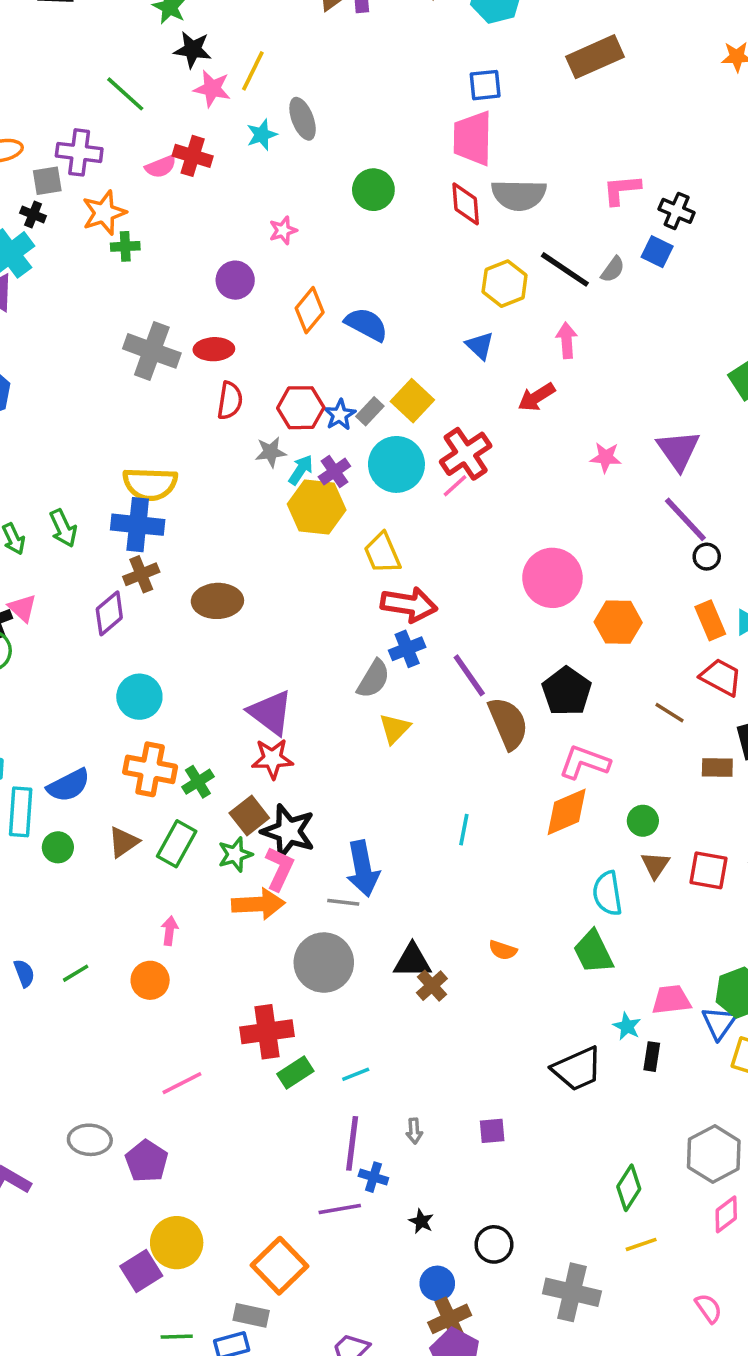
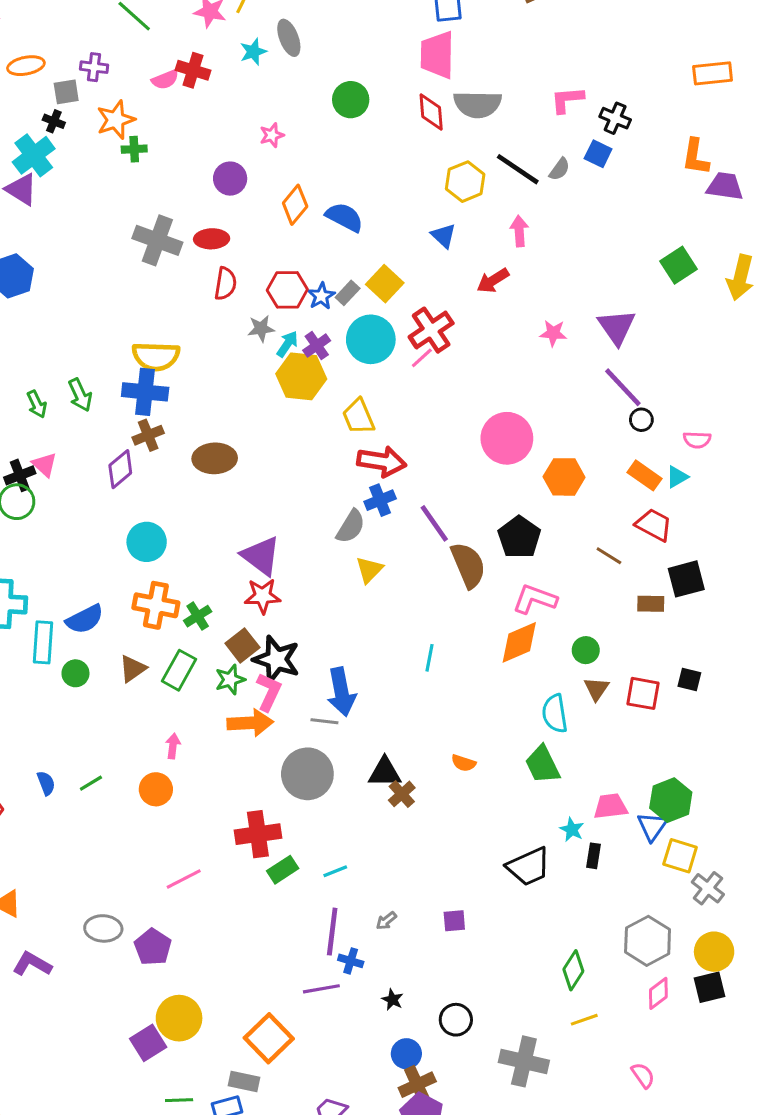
purple cross: (79, 152) -> (94, 67), size x0.7
orange rectangle: (710, 620) -> (644, 475), turned -32
gray arrow: (414, 1131) -> (386, 921), turned 55

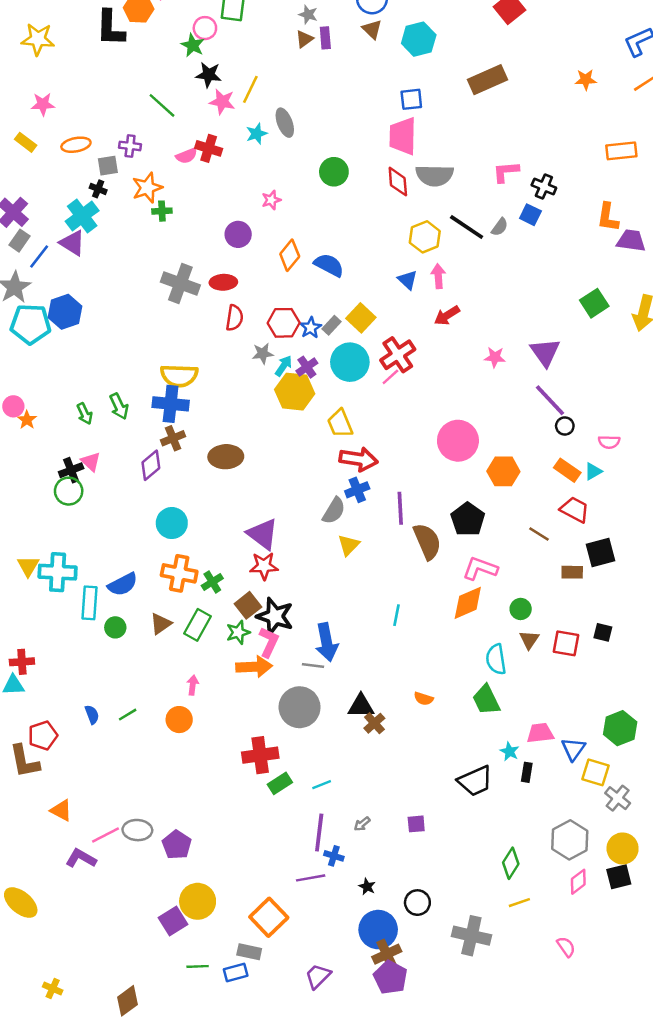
pink arrow: (519, 231) -> (438, 276), moved
purple line: (434, 523) -> (400, 508), turned 32
green hexagon: (671, 800) -> (620, 728), moved
pink line: (184, 879) -> (105, 835), moved
blue circle: (406, 1054) -> (378, 930), size x1.6

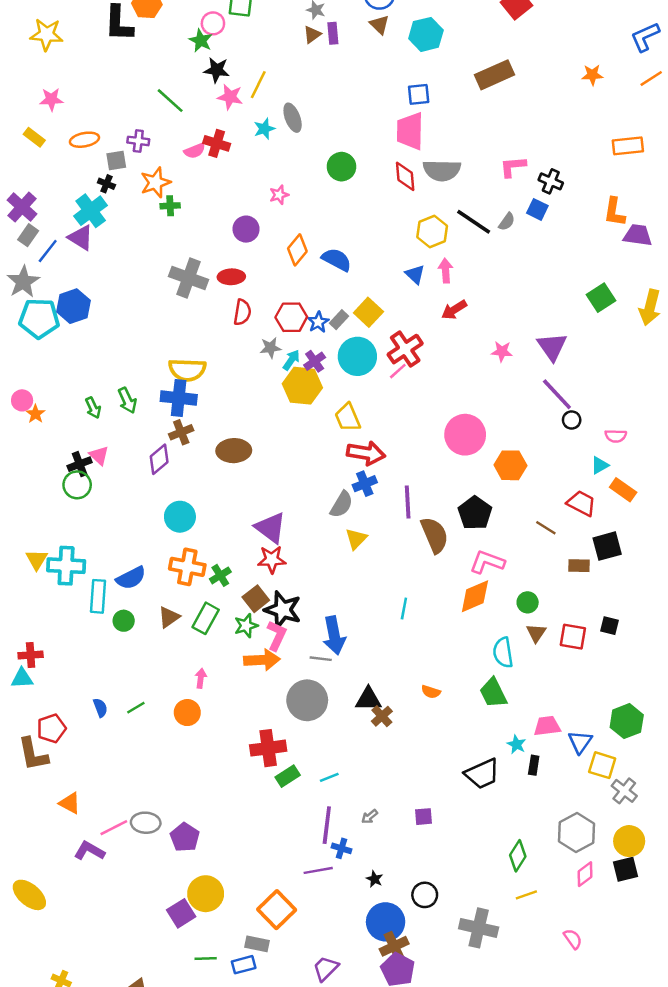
orange rectangle: (567, 470) -> (623, 490), moved

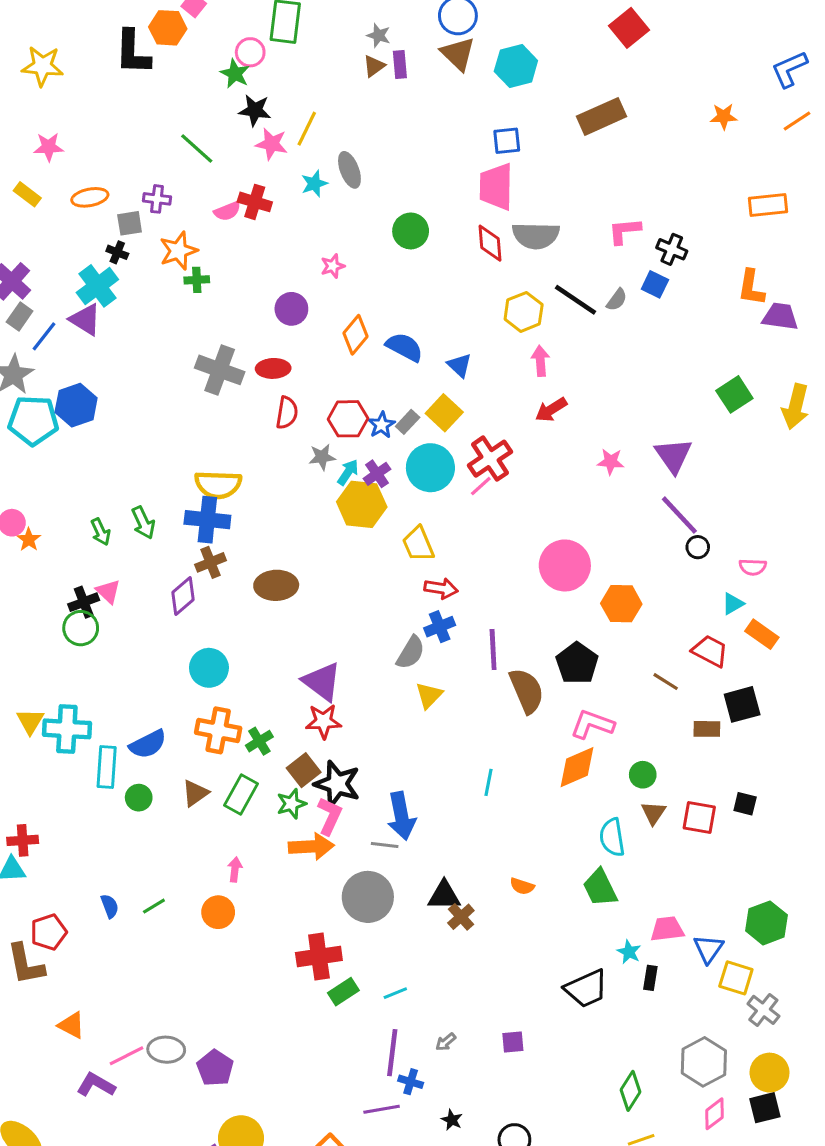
brown triangle: (379, 25) -> (458, 54), size x1.4
blue triangle: (415, 274) -> (459, 365), moved
red arrow: (366, 453) -> (441, 588), size x0.7

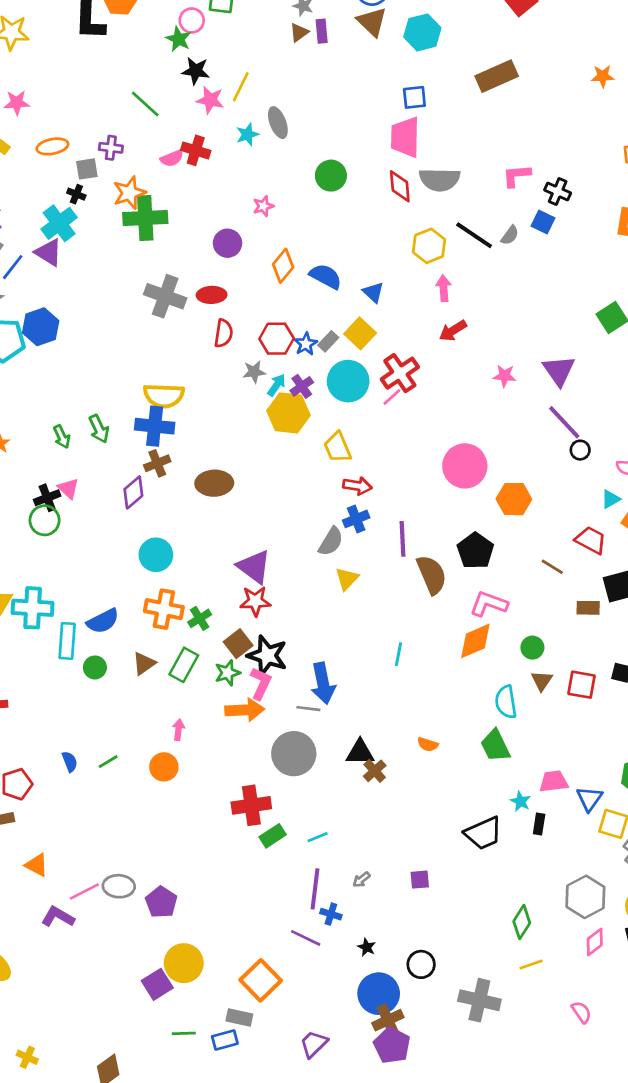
green cross: (197, 280) -> (145, 218), size x2.0
purple line: (382, 1109) -> (306, 938), turned 36

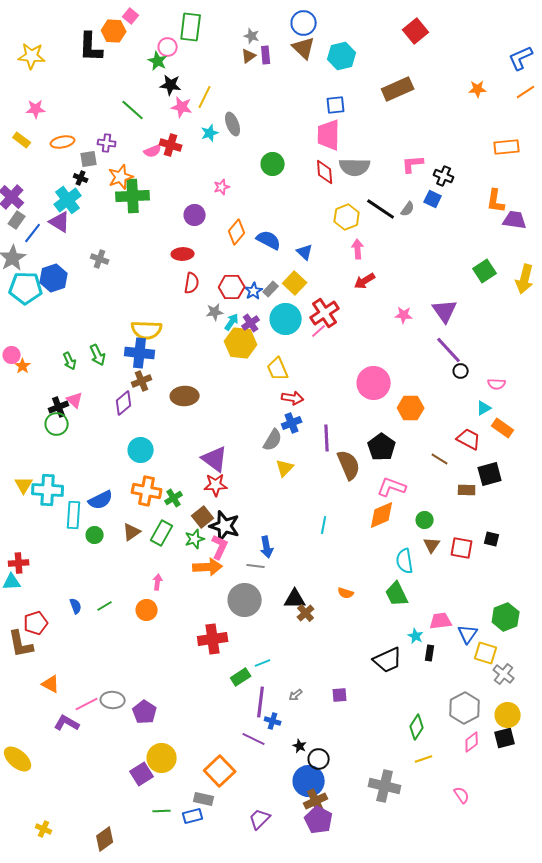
gray cross: (165, 296) -> (100, 259), moved, size x0.6
blue arrow: (323, 683) -> (267, 547), size x0.7
green rectangle: (273, 836) -> (241, 677), moved
black circle: (421, 964) -> (319, 759), moved

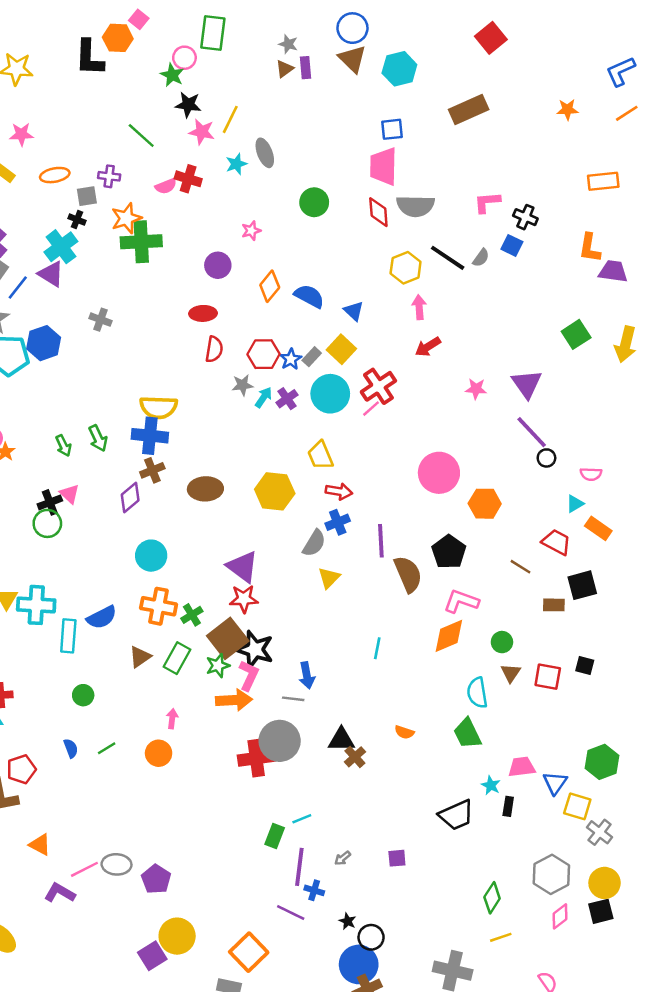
yellow hexagon: (241, 343) -> (275, 491), moved
brown square: (203, 517) -> (228, 638), size x1.5
green circle: (95, 535) -> (83, 695), moved
red cross: (213, 639) -> (256, 758), moved
green rectangle: (241, 677) -> (275, 836), turned -36

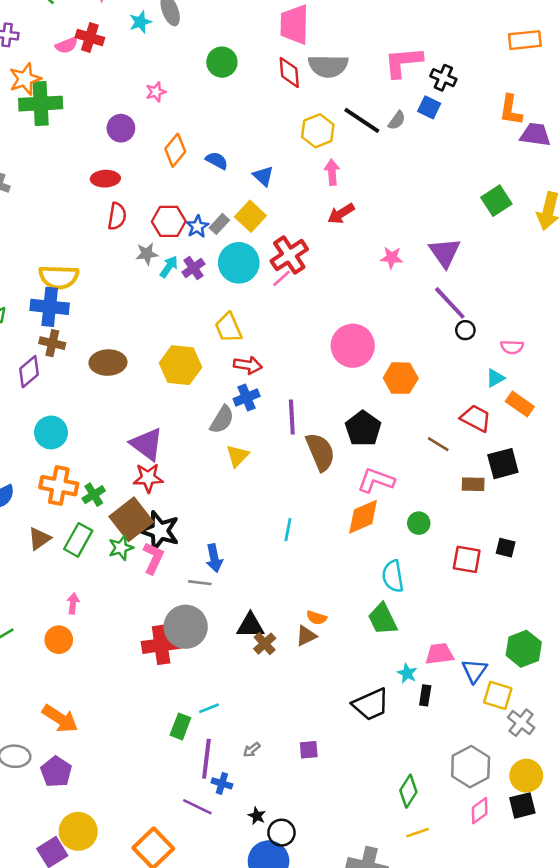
pink L-shape: (487, 202) -> (403, 62), size x1.4
blue semicircle: (309, 296) -> (217, 161), size x0.7
brown cross: (152, 470) -> (52, 343), turned 35
brown triangle: (511, 673) -> (306, 636), moved, turned 30
orange arrow: (234, 700) -> (60, 719), moved, turned 36

